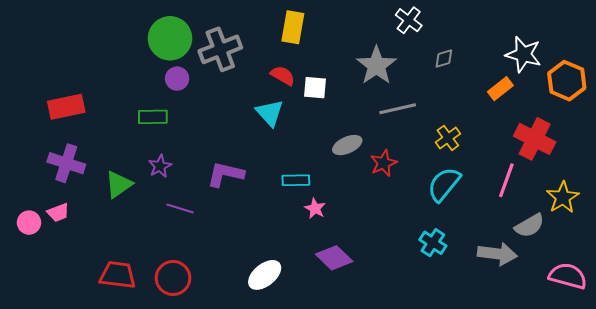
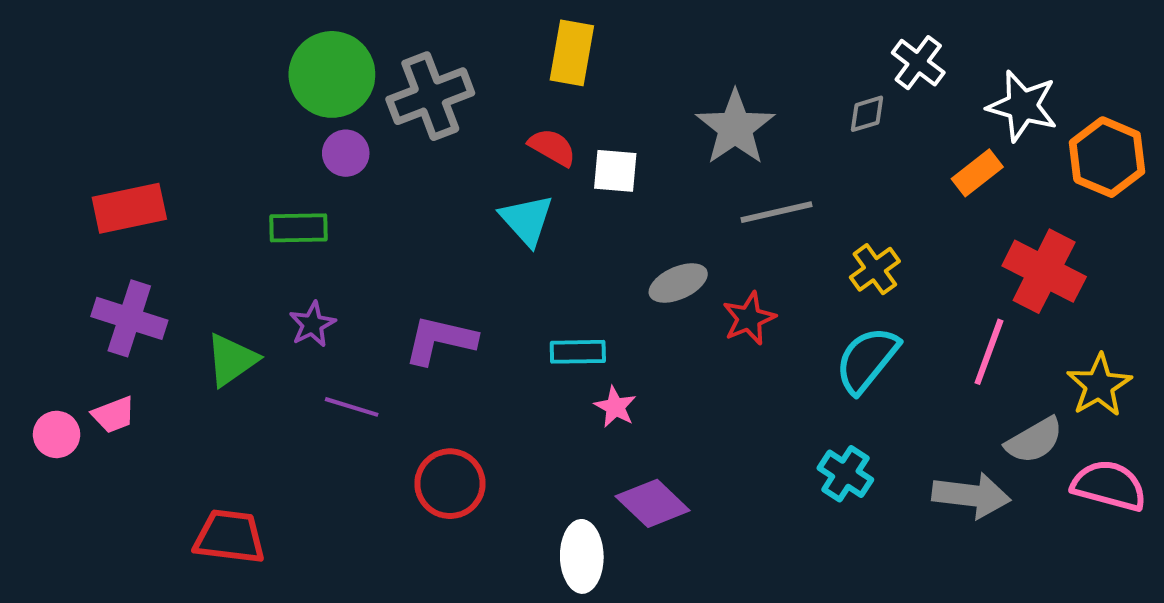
white cross: (409, 20) -> (918, 63), moved
white ellipse: (265, 275) -> (582, 556), moved, turned -52
pink semicircle: (568, 276) -> (1109, 486), moved
red circle: (173, 278) -> (450, 484), moved

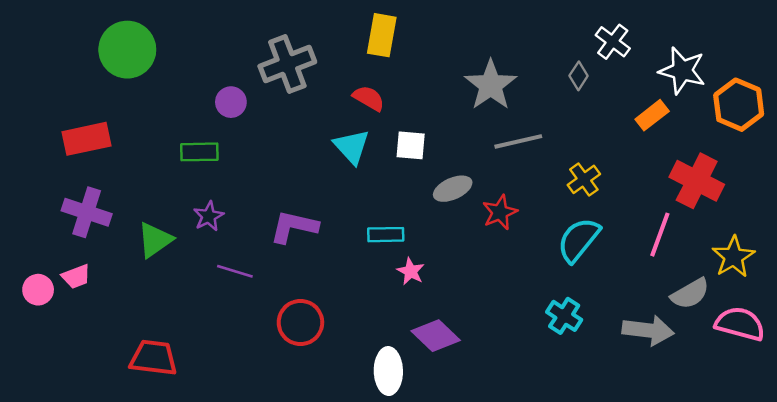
green circle: (332, 74) -> (127, 50), moved
gray diamond: (867, 114) -> (579, 76), turned -40
white square: (615, 171) -> (411, 145), moved

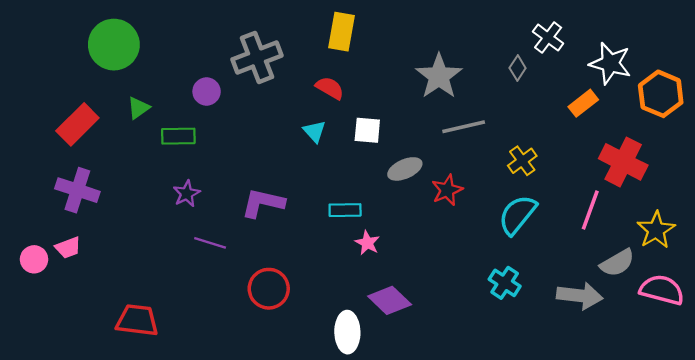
red rectangle: (87, 139) -> (77, 124), turned -33
cyan triangle: (352, 147) -> (315, 131), size x0.7
green triangle: (155, 240) -> (138, 108), moved, size x0.7

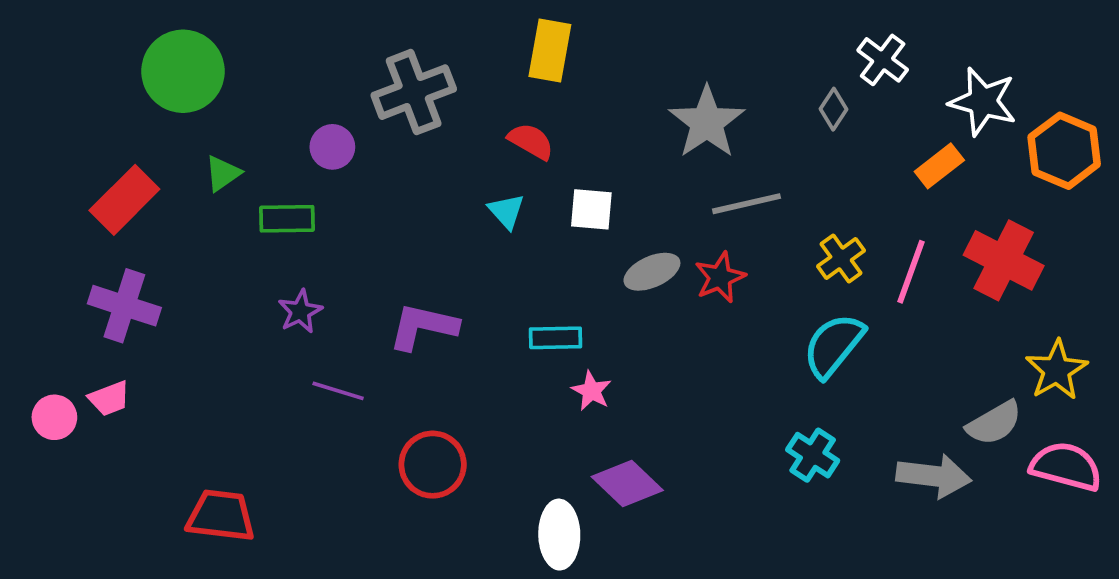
red star: (447, 190) -> (720, 277), moved
pink line: (590, 210) -> (911, 272), moved

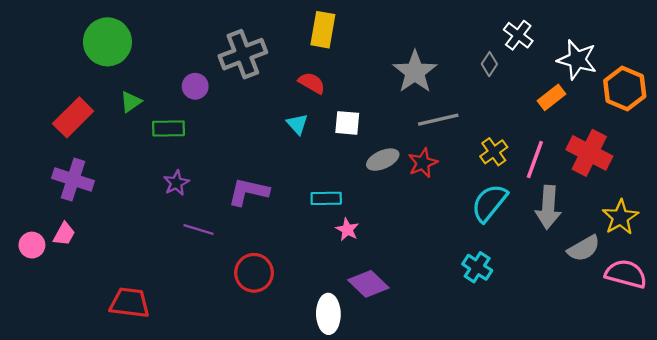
pink trapezoid: (109, 398) -> (64, 234), turned -40
gray arrow: (934, 476) -> (548, 207), moved, turned 87

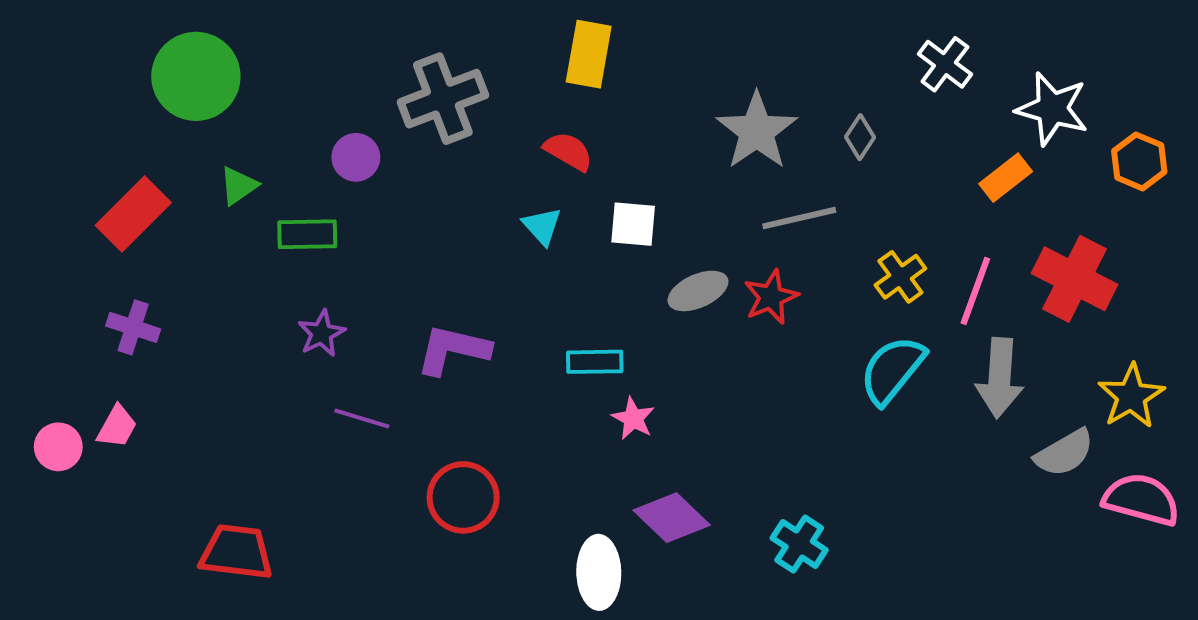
gray diamond: (489, 64) -> (860, 137), moved
orange hexagon: (625, 89) -> (1139, 161), size x0.7
purple cross: (73, 180) -> (133, 327), size x0.7
cyan cross: (477, 267) -> (799, 544), moved

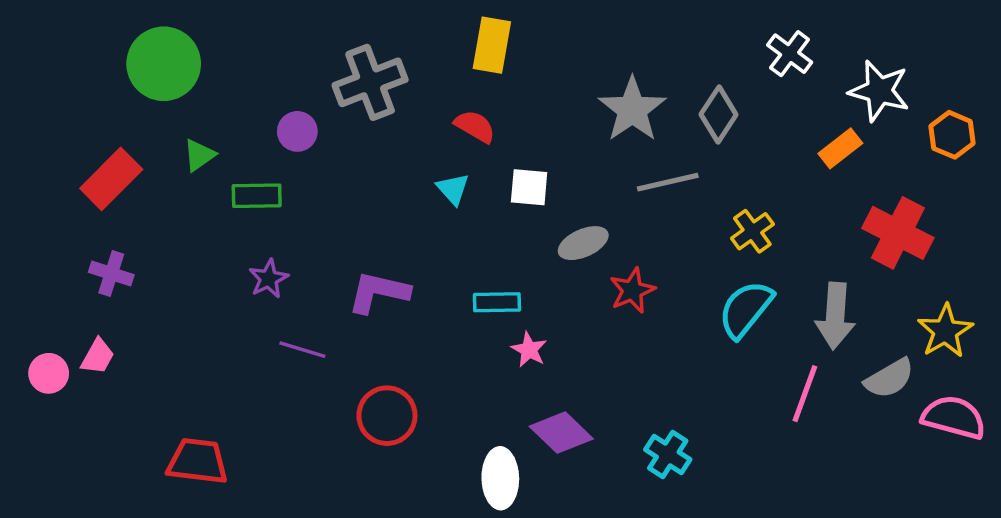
gray diamond: (860, 137) -> (719, 115), size x1.5
pink line: (975, 291) -> (805, 394), moved
red star: (771, 297) -> (632, 290), moved

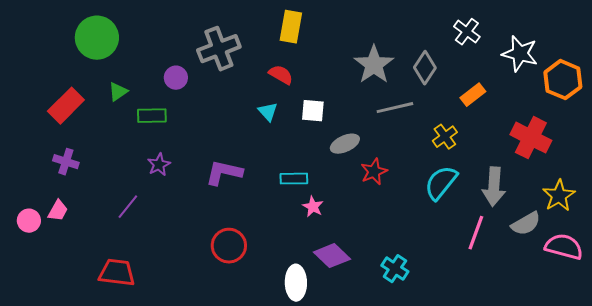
orange hexagon: (952, 135) -> (563, 80), size x1.4
orange rectangle: (840, 148) -> (473, 95), moved
purple line: (302, 350) -> (128, 207), moved, turned -68

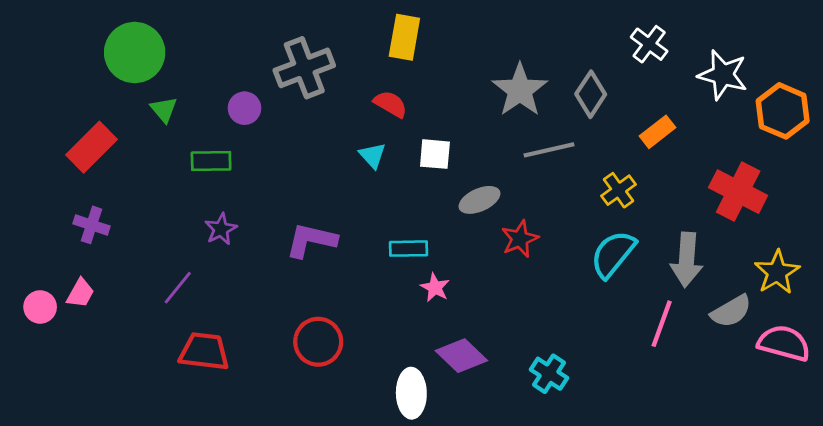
green triangle: (118, 92) -> (164, 110), moved, turned -35
red trapezoid: (117, 273) -> (204, 351), moved

